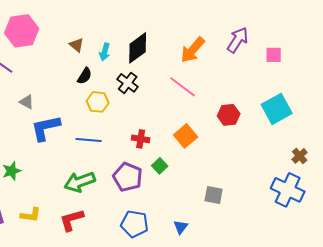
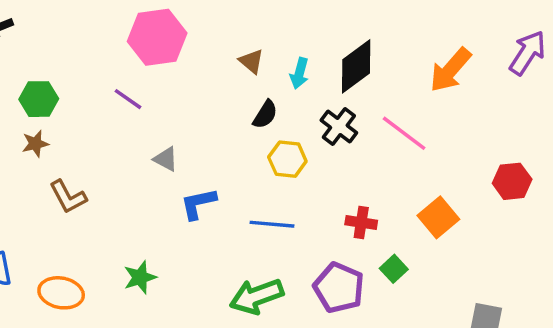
pink line: (183, 87) -> (404, 133), moved
blue L-shape: (46, 128) -> (198, 204), size x0.7

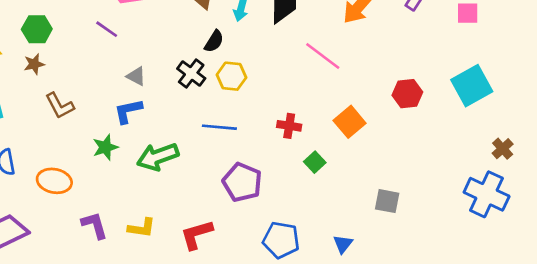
black cross: (339, 126) -> (191, 73), moved
blue L-shape: (198, 204) -> (128, 111), moved
green star: (140, 277) -> (105, 147), moved
purple pentagon: (339, 288) -> (242, 182), moved
green arrow: (257, 296) -> (158, 157), moved

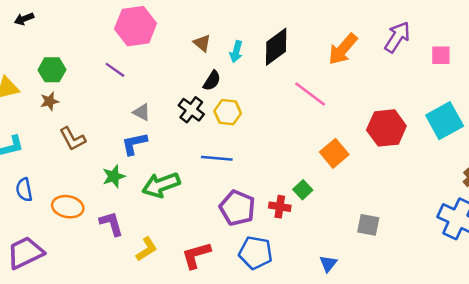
red hexagon: (407, 94) -> (386, 128), size x1.4
red cross: (289, 126) -> (280, 207), moved
purple L-shape: (95, 225) -> (111, 224), moved
yellow L-shape: (142, 228) -> (146, 249), turned -40
blue pentagon: (281, 240) -> (256, 253), moved

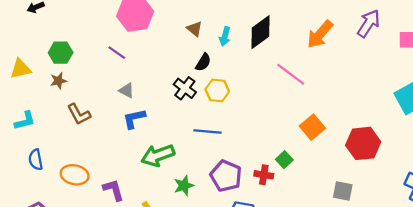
gray triangle: (142, 112) -> (126, 90), moved
red hexagon: (386, 128) -> (363, 143), moved
green star: (114, 176) -> (184, 186), moved

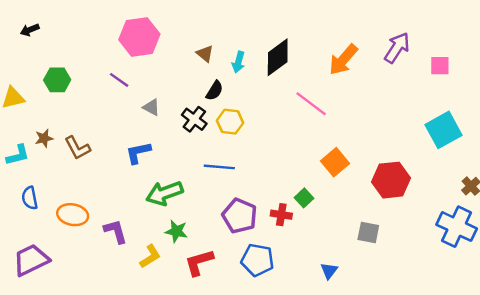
brown star: (58, 81) -> (44, 138), moved
gray triangle: (126, 90) -> (151, 107), moved
green star: (184, 186) -> (176, 231), moved, turned 30

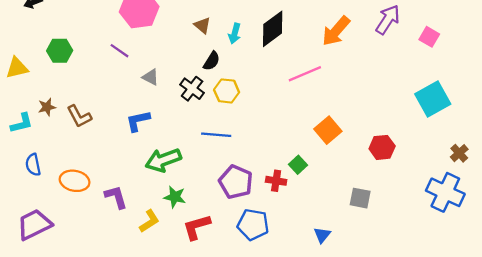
pink square: (440, 66) -> (429, 37), turned 30
pink line: (311, 104) -> (305, 74), turned -60
red hexagon: (391, 180) -> (382, 147), size x0.7

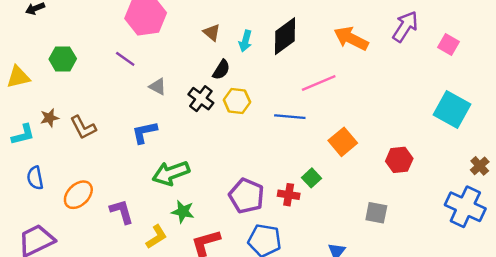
orange arrow: (336, 31) -> (351, 38), turned 76
cyan square: (433, 99) -> (452, 109), turned -32
blue line: (216, 135) -> (290, 117), moved
orange ellipse: (75, 181) -> (78, 195), turned -56

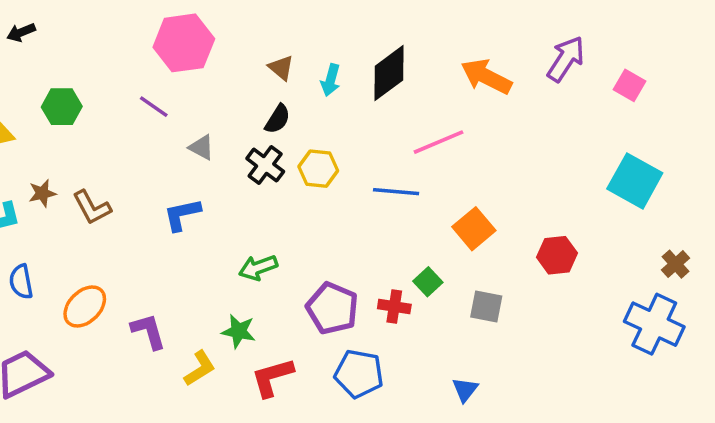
black semicircle: (221, 70) -> (278, 119), moved
green arrow: (171, 173) -> (258, 268), moved, size x0.7
gray square: (376, 213) -> (486, 306), moved

